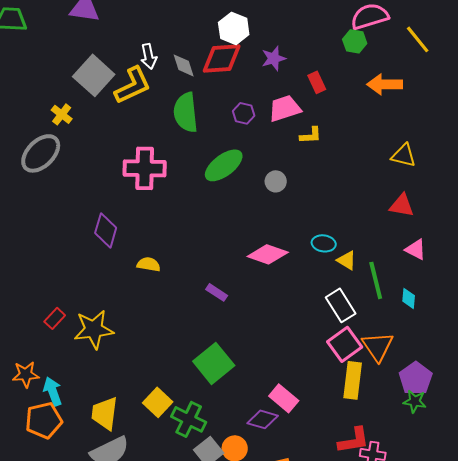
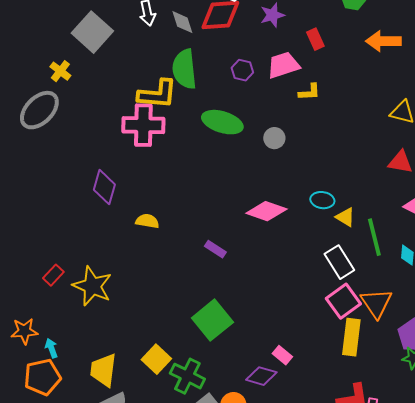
yellow L-shape: (133, 85) -> (157, 94), moved, turned 30
green ellipse: (224, 165) -> (222, 122), turned 54
yellow star: (94, 329) -> (92, 286), turned 30
cyan arrow: (53, 391) -> (51, 348), size x0.7
pink rectangle: (284, 398) -> (282, 355), size x0.7

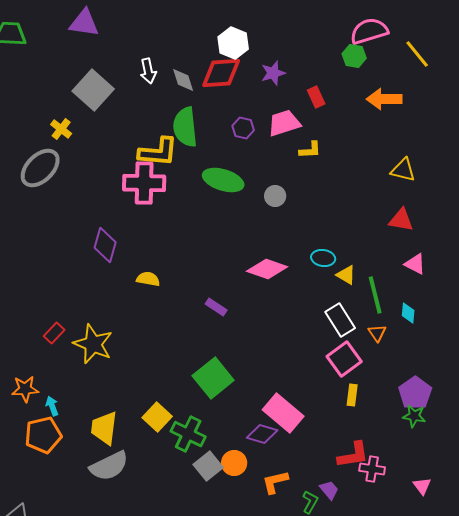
orange triangle: (376, 303) -> (377, 333), moved, size x0.6
yellow rectangle: (351, 337) -> (352, 395), size x0.6
pink rectangle: (282, 355) -> (283, 413), size x2.0

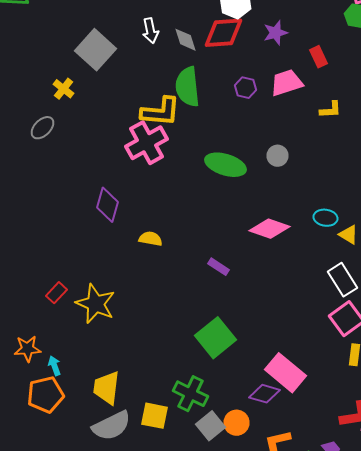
yellow L-shape: (310, 150) -> (330, 110), moved
gray ellipse: (40, 168) -> (42, 128), size x0.6
green ellipse: (223, 180) -> (226, 165), moved
pink cross: (144, 183) -> (146, 143), turned -30
yellow square: (157, 417) -> (154, 416), moved, turned -32

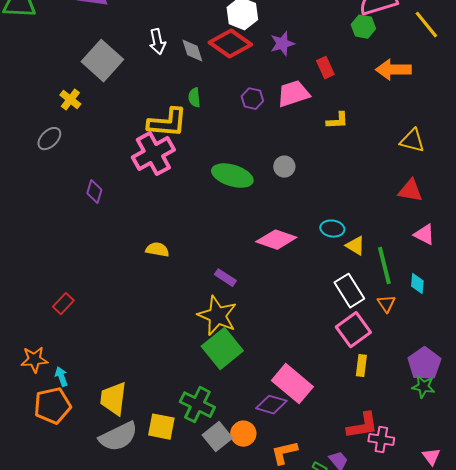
red diamond: (224, 33) -> (230, 44), turned 39
green semicircle: (188, 87) -> (194, 98), size x0.5
purple diamond: (108, 205) -> (94, 192), moved, size x0.7
yellow star: (96, 304) -> (217, 316), moved

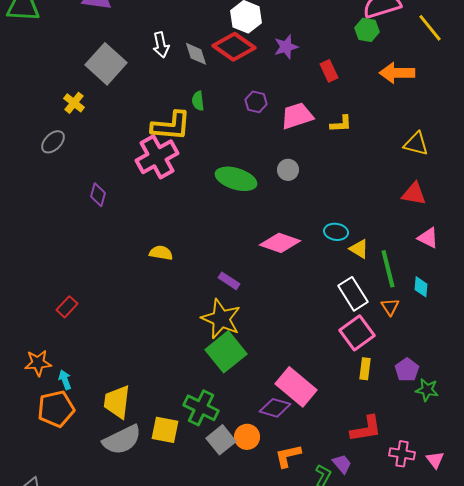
pink trapezoid: (293, 94) -> (297, 116), moved
purple pentagon: (424, 364) -> (407, 370), moved, size x0.7
pink cross: (381, 440) -> (402, 454), moved

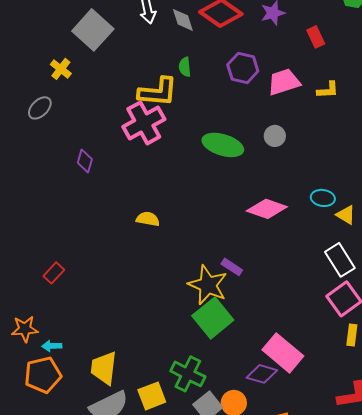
purple hexagon: (256, 102) -> (243, 68), size x1.4
purple rectangle: (229, 281) -> (232, 267), moved
cyan arrow: (65, 380) -> (52, 346), turned -72
yellow square: (165, 430) -> (152, 396), turned -32

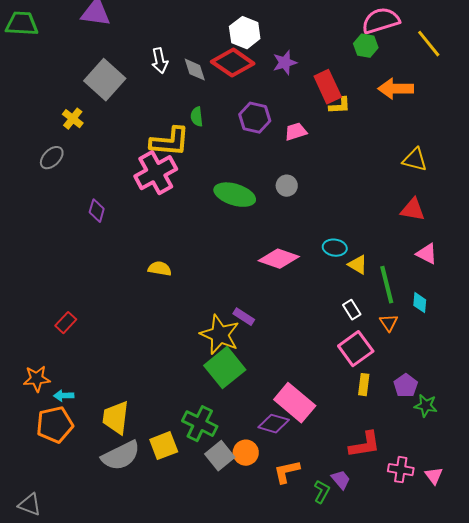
red rectangle: (316, 37) -> (328, 87), size x1.5
pink trapezoid: (284, 82) -> (296, 132), size x0.7
yellow L-shape: (328, 90) -> (340, 106), moved
white rectangle: (340, 260) -> (352, 310), size x0.6

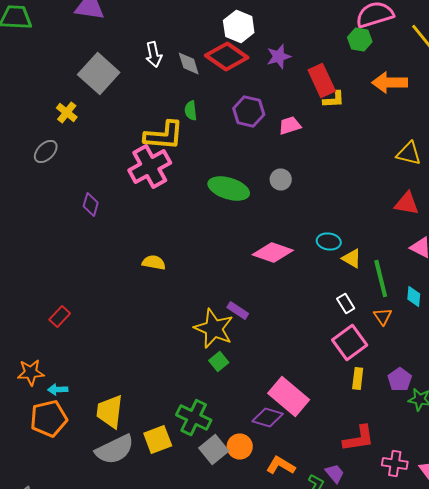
green square: (225, 368) -> (219, 362), size x0.5
orange L-shape: (287, 472) -> (281, 466), turned 44

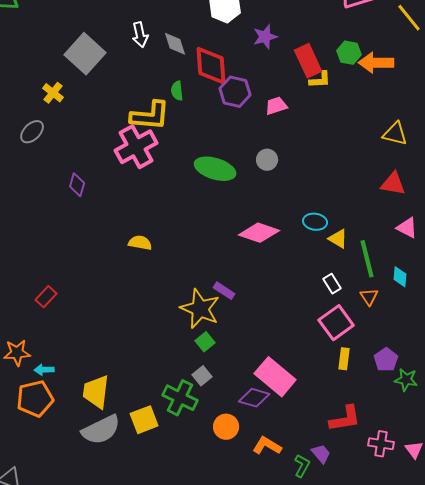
green hexagon: (360, 40) -> (349, 53), moved
red diamond: (227, 56) -> (211, 66), moved, turned 51
gray square: (214, 450) -> (202, 376), moved, size x0.7

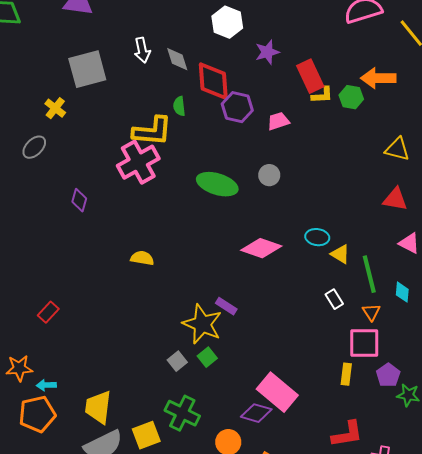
green hexagon: (349, 53) -> (351, 97), moved
gray square: (85, 54) -> (87, 69), turned 33
pink square: (336, 323) -> (364, 343), moved, turned 36
gray square: (202, 376) -> (177, 361), moved

